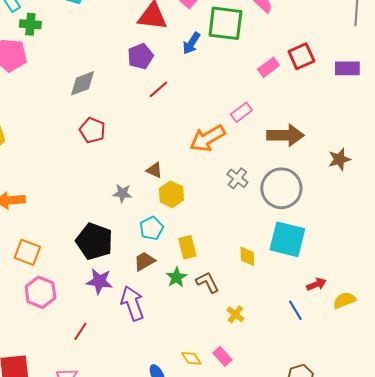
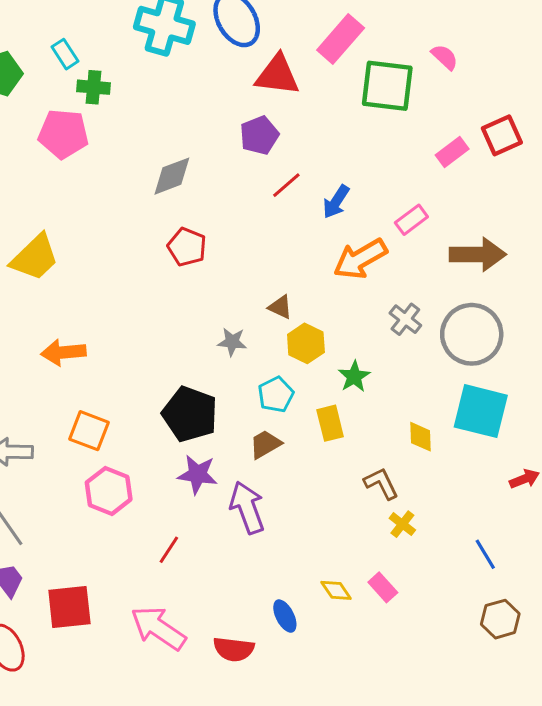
blue arrow: (191, 43) -> (336, 202), moved
green star: (176, 277) -> (354, 376), moved
brown L-shape: (207, 282) -> (381, 483), moved
blue line: (295, 310) -> (485, 554), moved

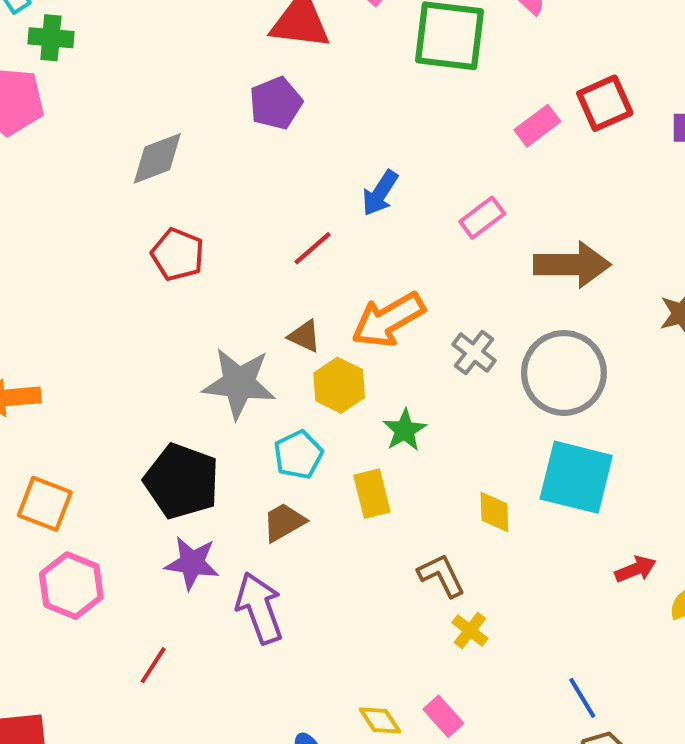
red line: (286, 185) -> (313, 248), moved
orange arrow: (360, 259) -> (388, 320), moved
gray star: (232, 342) -> (239, 383), size x1.8
blue line: (485, 554) -> (582, 698), moved

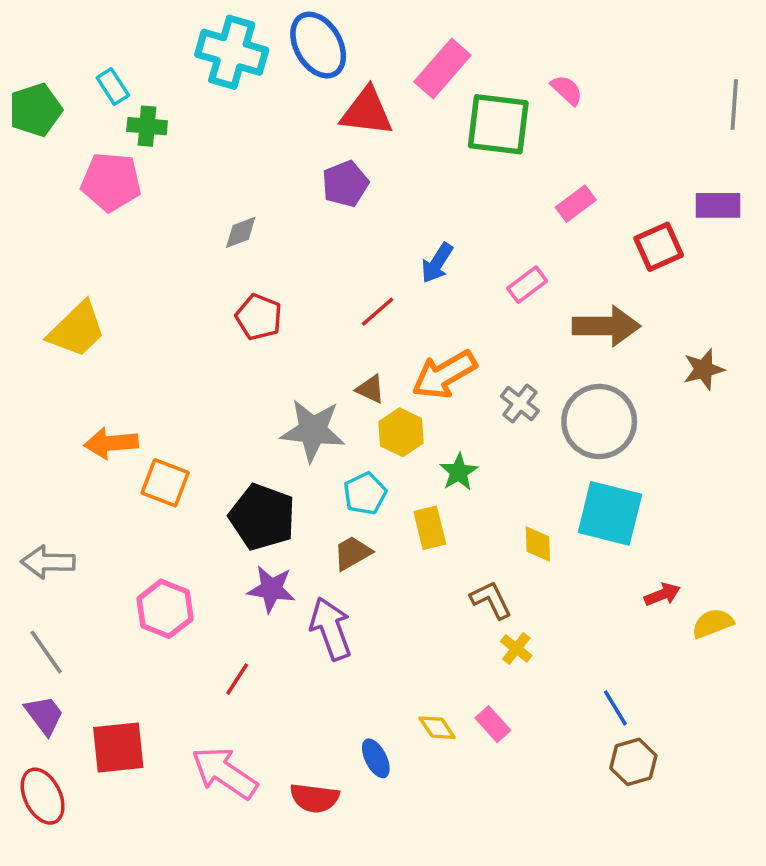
red square: (605, 103) -> (659, 247), moved
gray diamond: (157, 158) -> (241, 232), size x0.7
orange square: (45, 504) -> (165, 483), moved

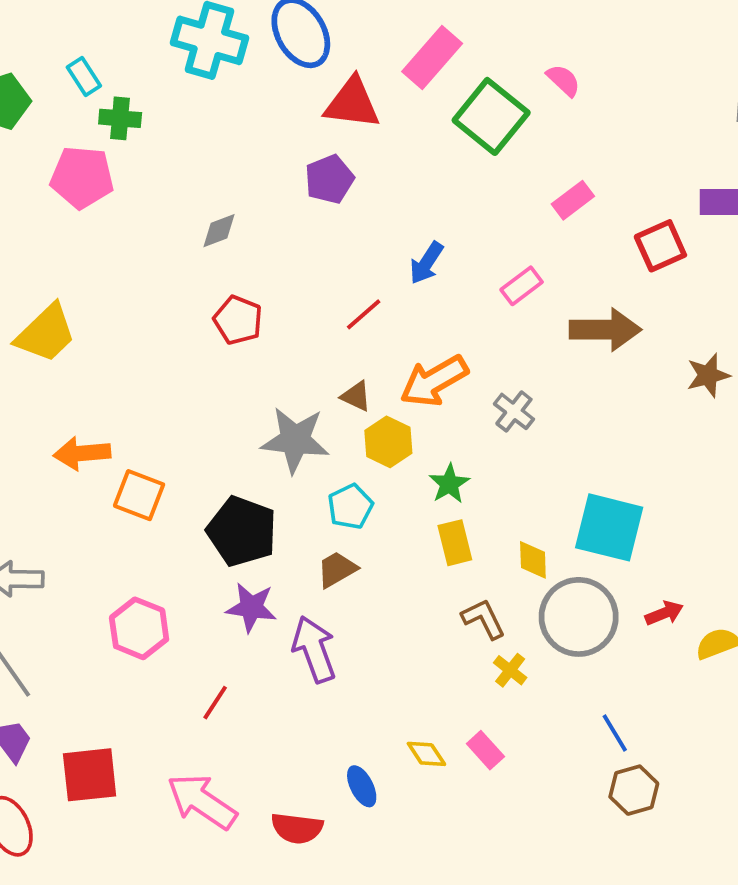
green square: (498, 124) -> (491, 116), turned 32
gray circle: (599, 422) -> (579, 617), moved
yellow rectangle: (430, 528) -> (455, 543), moved

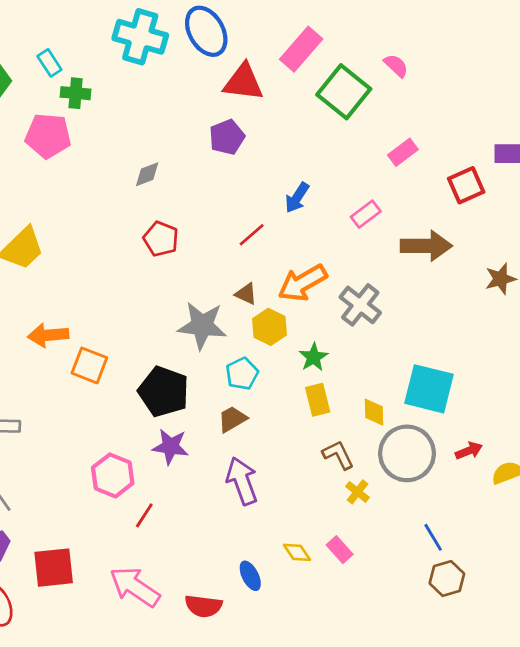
gray cross: (514, 411) -> (360, 305), size x1.4
pink hexagon: (139, 628) -> (113, 475), moved
purple arrow: (314, 649) -> (242, 481), moved

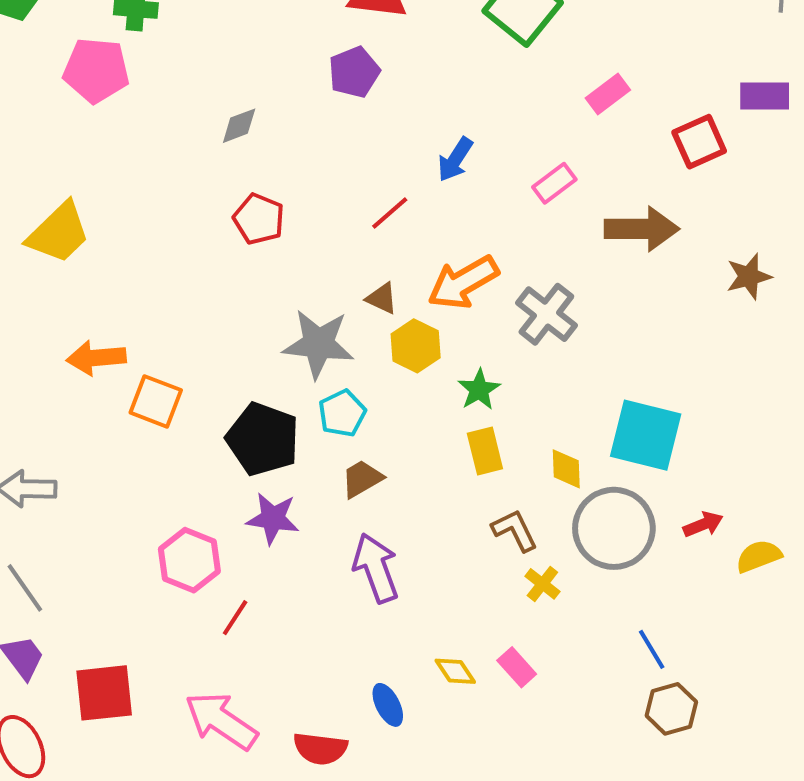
cyan pentagon: (242, 374) -> (342, 413), moved

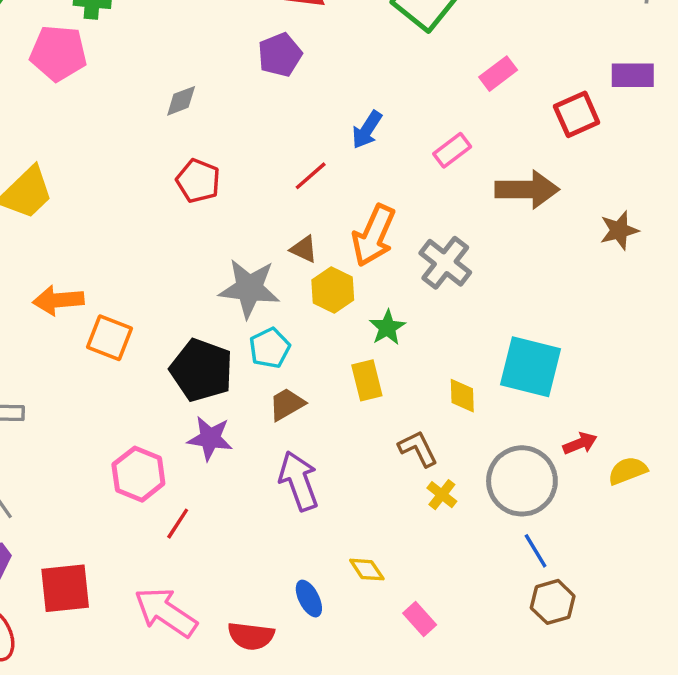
orange arrow: (463, 282) -> (374, 235), turned -36
yellow rectangle: (485, 451) -> (367, 380), moved
gray circle: (614, 528) -> (522, 481), moved
pink rectangle: (517, 667) -> (420, 619), moved

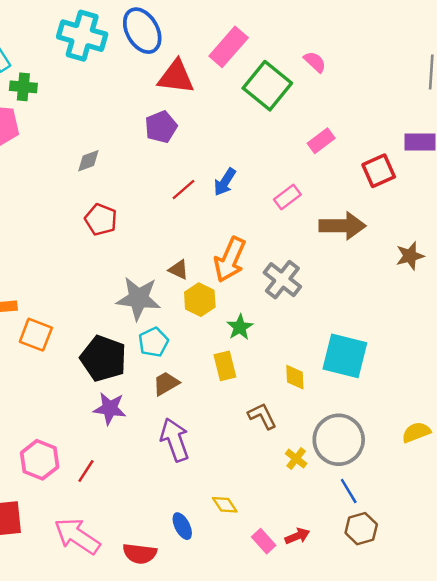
red line: (311, 176) -> (184, 190), moved
red arrow: (580, 443) -> (297, 536), moved
pink hexagon: (138, 474) -> (40, 460), moved
yellow cross: (442, 495) -> (296, 459), moved

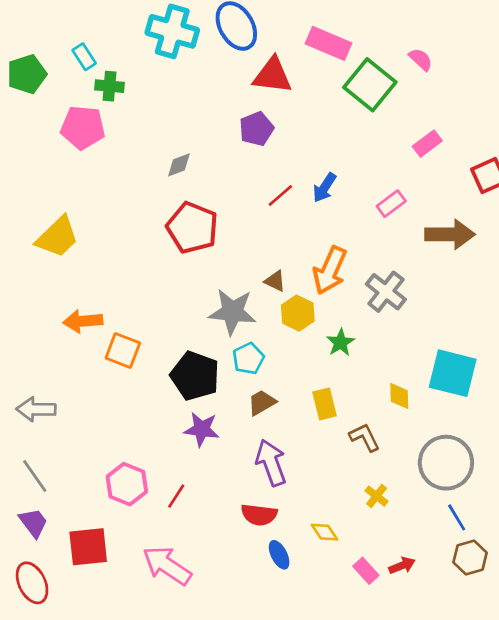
pink rectangle: (229, 47) -> (328, 43), turned 72
red pentagon: (101, 220) -> (192, 228), size x1.5
yellow rectangle: (225, 366) -> (324, 404), moved
yellow cross: (296, 459) -> (377, 496), moved
red semicircle: (140, 554) -> (259, 515), moved

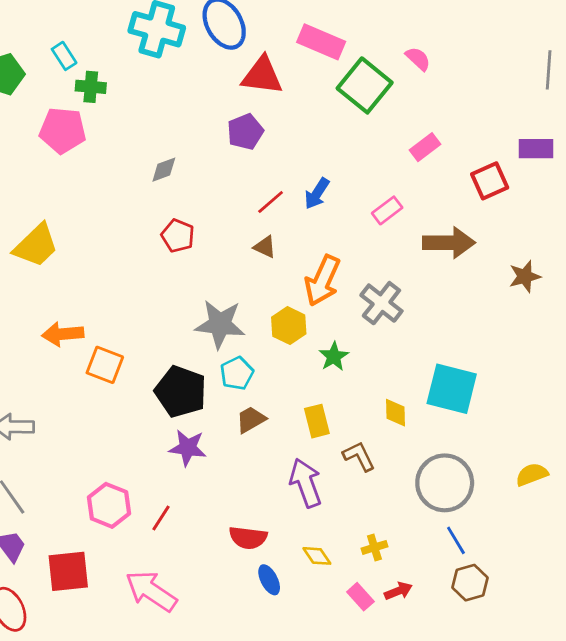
red pentagon: (192, 228) -> (178, 236), size x0.6
brown triangle: (275, 281) -> (265, 247), moved
purple arrow: (271, 463) -> (306, 483), moved
yellow cross: (377, 496) -> (374, 547), moved, turned 35

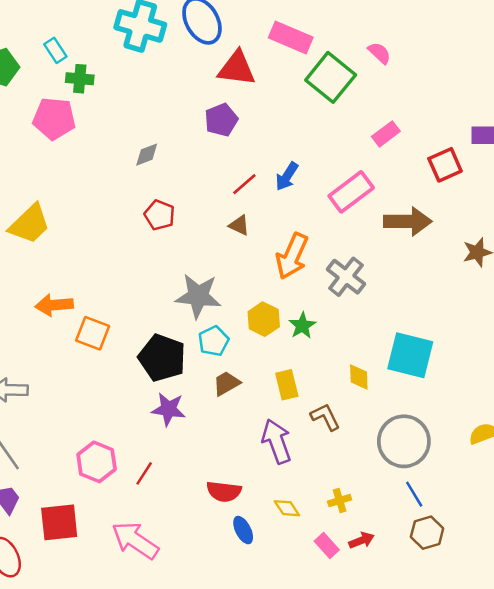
pink rectangle: (387, 210) -> (351, 192), size x1.6
yellow hexagon: (289, 326) -> (264, 319), moved

